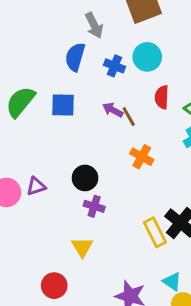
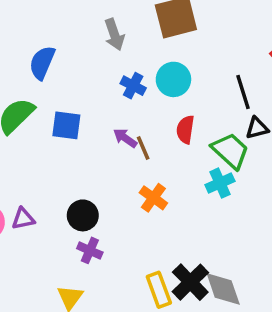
blue semicircle: (75, 57) -> (42, 63), moved

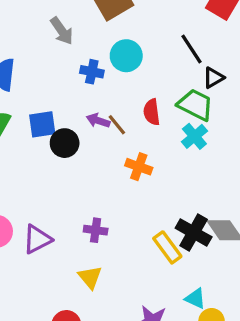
red semicircle: (185, 129) -> (152, 112), moved
black circle: (83, 215) -> (65, 143), moved
purple triangle: (23, 219) -> (37, 239), moved, size x1.4

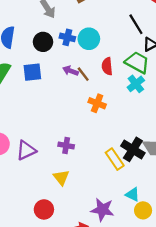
cyan circle: (126, 56) -> (89, 39), moved
black circle: (65, 143) -> (43, 42), moved

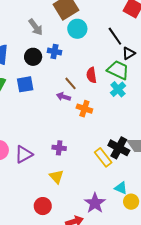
cyan circle: (89, 39) -> (77, 29), moved
purple arrow: (70, 71) -> (63, 97), moved
purple star: (102, 210) -> (95, 203), turned 30

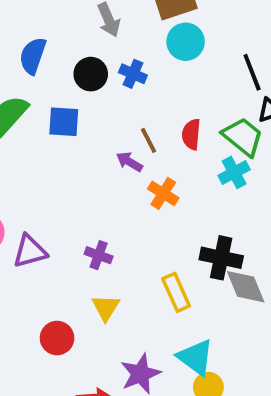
black cross: (119, 148) -> (221, 258), moved, turned -30
yellow triangle: (56, 177) -> (106, 308), moved
cyan triangle: (121, 188) -> (196, 357), size x1.5
red circle: (43, 206) -> (57, 338), moved

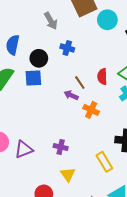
cyan circle: (186, 42) -> (107, 20), moved
black circle: (91, 74) -> (39, 58), moved

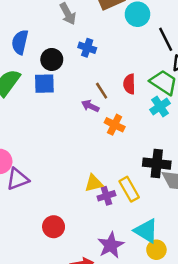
purple cross: (61, 147) -> (106, 196), moved, turned -32
purple triangle: (24, 149) -> (18, 179), moved
yellow triangle: (68, 175) -> (94, 183), moved, turned 49

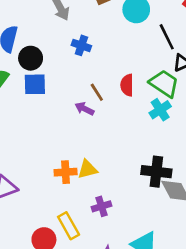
black circle: (52, 59) -> (31, 58), moved
orange cross: (115, 125) -> (66, 172), moved, turned -30
yellow triangle: (94, 183) -> (88, 169), moved
yellow rectangle: (129, 189) -> (69, 226), moved

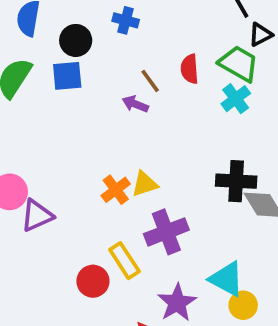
black circle: (31, 58) -> (76, 40), moved
orange cross: (66, 172) -> (116, 190), turned -30
purple cross: (102, 206) -> (166, 232), size x1.6

